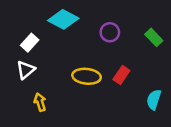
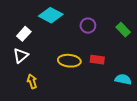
red rectangle: (121, 75) -> (97, 60), turned 64
cyan semicircle: (154, 100) -> (123, 79), turned 84

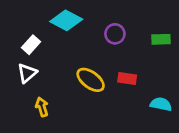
green rectangle: (123, 30) -> (161, 39), turned -48
yellow ellipse: (69, 61) -> (91, 80), turned 30

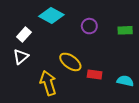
red rectangle: (127, 79) -> (95, 75), moved
yellow arrow: (42, 107) -> (48, 83), moved, size x1.6

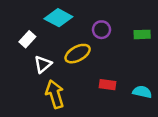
white triangle: (21, 57) -> (43, 64), moved
yellow ellipse: (70, 62) -> (78, 54), moved, turned -65

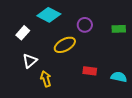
white triangle: (43, 64) -> (30, 61), moved
yellow arrow: (55, 94) -> (46, 79), size x0.7

